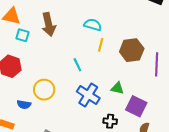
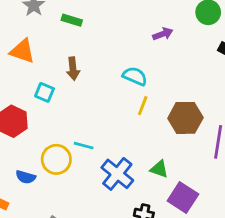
brown arrow: (49, 24) -> (73, 69), size x0.7
cyan square: (22, 35) -> (44, 92), moved
cyan line: (77, 65) -> (84, 146), moved, turned -56

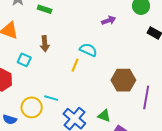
yellow line: (143, 106) -> (75, 65), moved

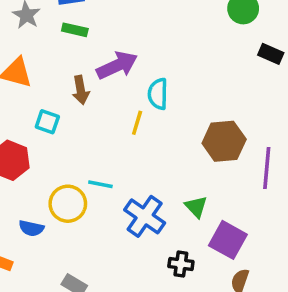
purple arrow: (109, 20) -> (117, 65), moved, size x1.6
cyan semicircle: (88, 50) -> (158, 94), turned -108
green triangle: (104, 116) -> (196, 207), turned 32

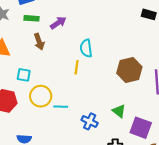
purple arrow: (117, 65) -> (58, 23), moved, size x0.7
brown arrow: (81, 90) -> (39, 42), moved
yellow circle: (68, 204) -> (41, 96), moved
blue cross: (145, 216) -> (90, 121), size x0.7

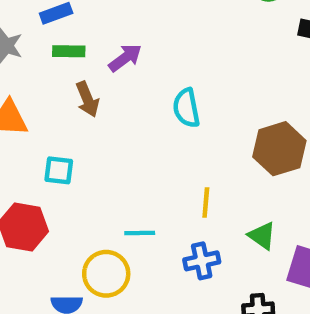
yellow line: (77, 67) -> (206, 203), moved
yellow circle: (41, 96) -> (106, 274), moved
blue cross: (90, 121) -> (202, 261), turned -35

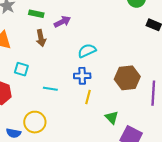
cyan semicircle: (186, 108) -> (87, 51), turned 66
cyan line: (140, 233) -> (50, 89), moved
blue cross: (202, 261) -> (82, 76), moved

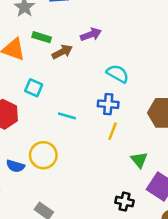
green rectangle: (36, 14) -> (42, 37), moved
brown arrow: (41, 38) -> (62, 52), turned -112
cyan semicircle: (87, 51) -> (118, 74), turned 48

